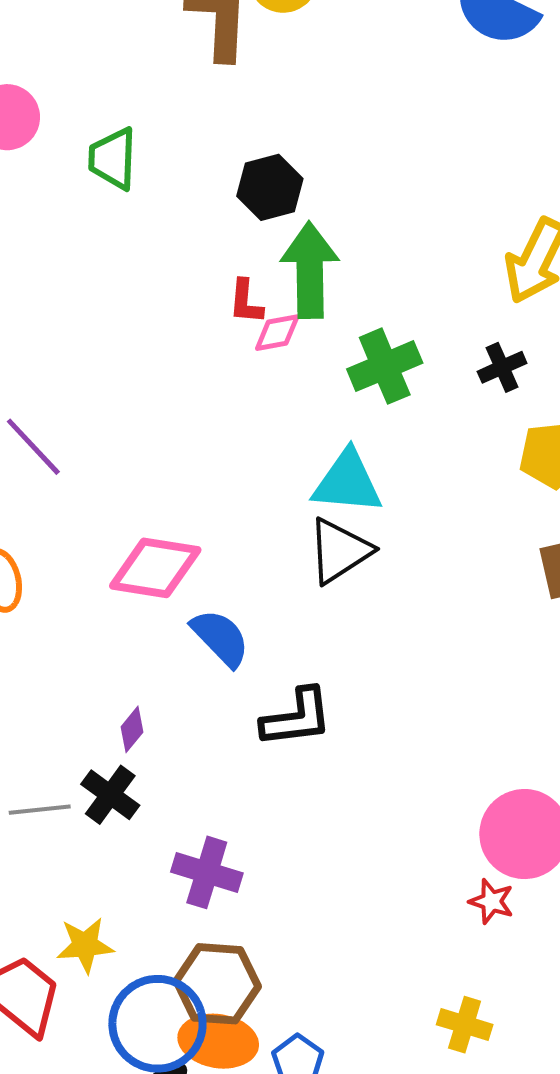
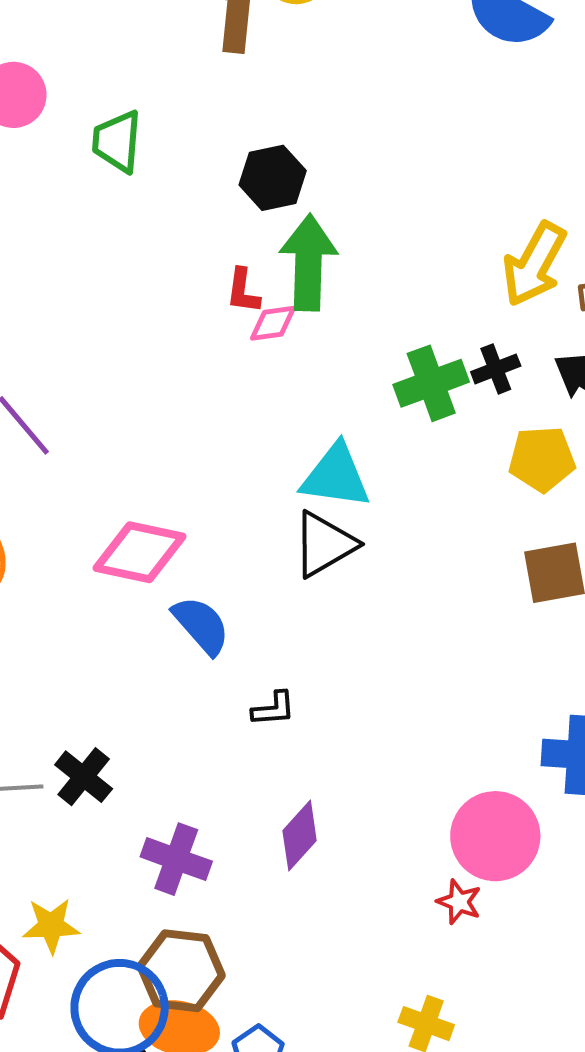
green cross: (385, 366) -> (431, 383), moved
black L-shape: (297, 718) -> (274, 709), size x0.6
purple diamond: (132, 729) -> (300, 836), moved, size x1.5

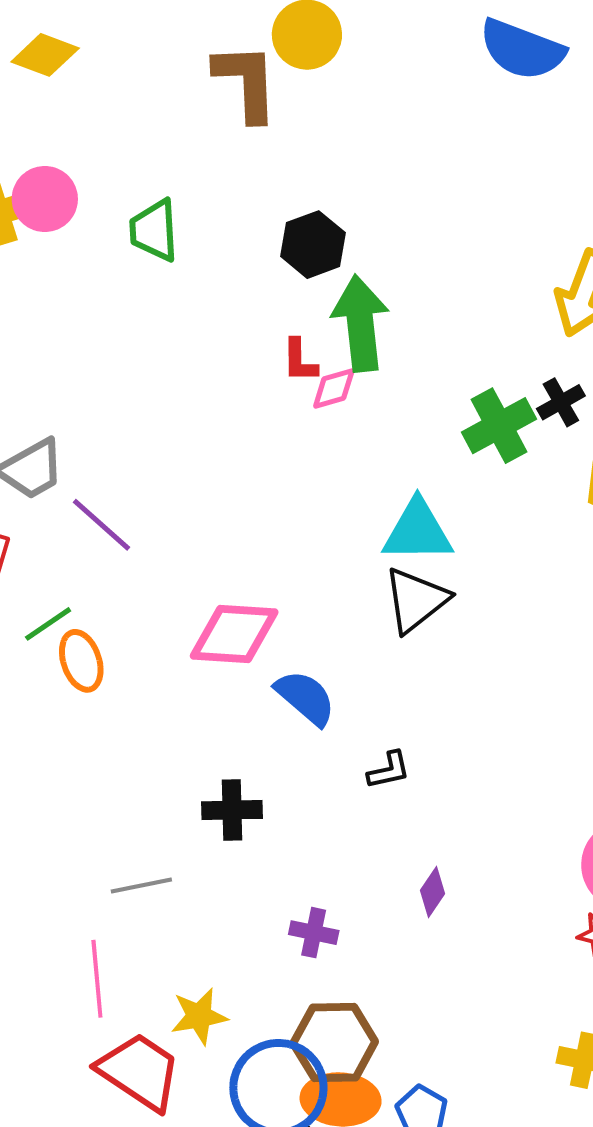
black cross: (84, 777) -> (232, 810), moved, turned -32
purple diamond: (300, 836) -> (432, 892), size x0.7
purple cross: (176, 859) -> (314, 933), size x0.7

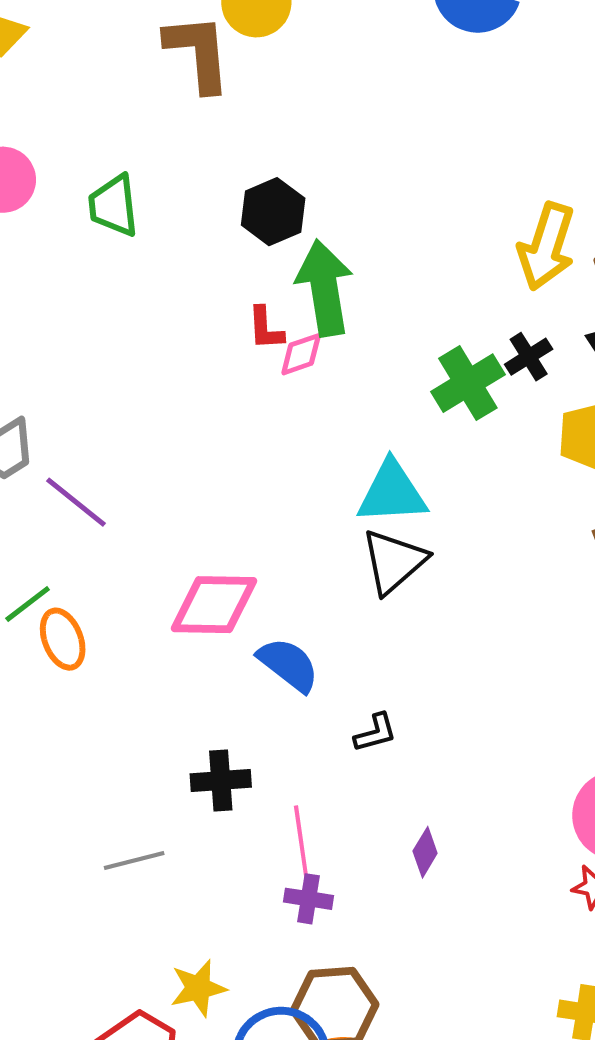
pink line: (97, 979) -> (301, 844), moved

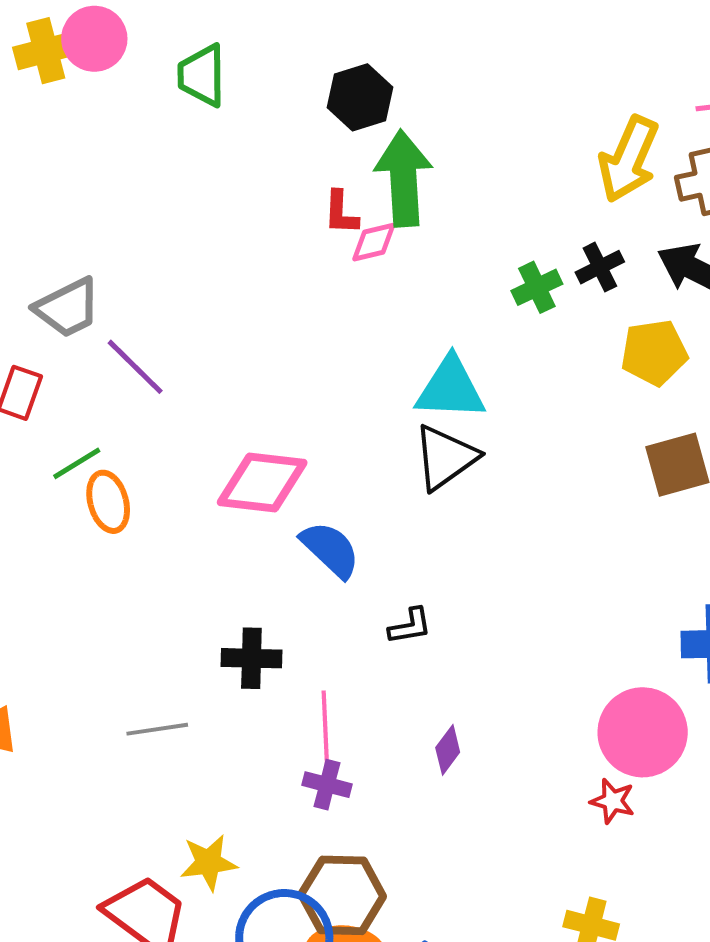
green cross: (468, 383) -> (537, 287), size x0.7

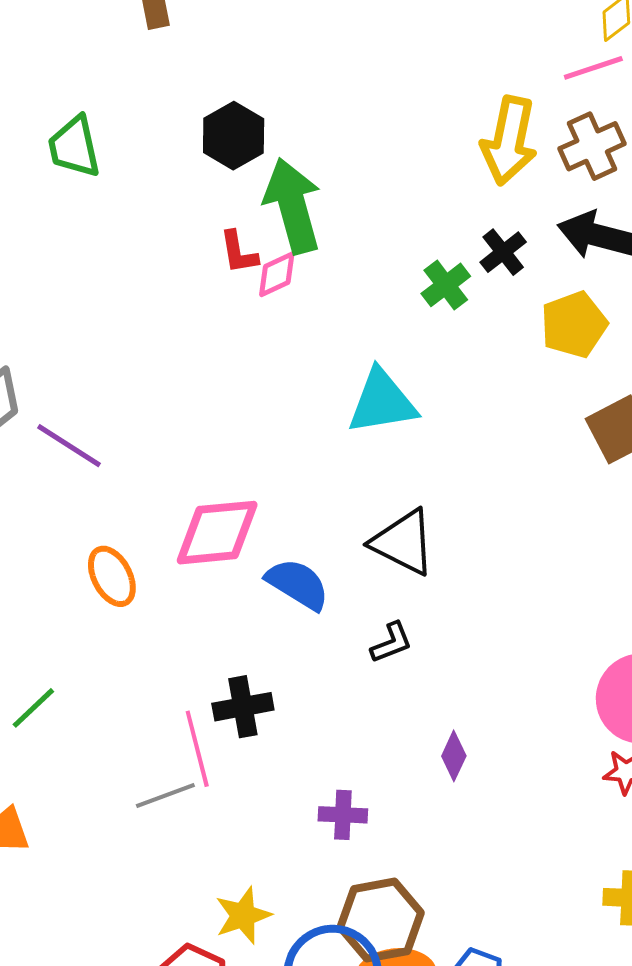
black triangle: (445, 457) -> (403, 542), moved, turned -46
green line: (77, 463) -> (33, 708), moved
orange ellipse: (108, 502) -> (112, 576), moved
pink line: (325, 729) -> (197, 749), moved

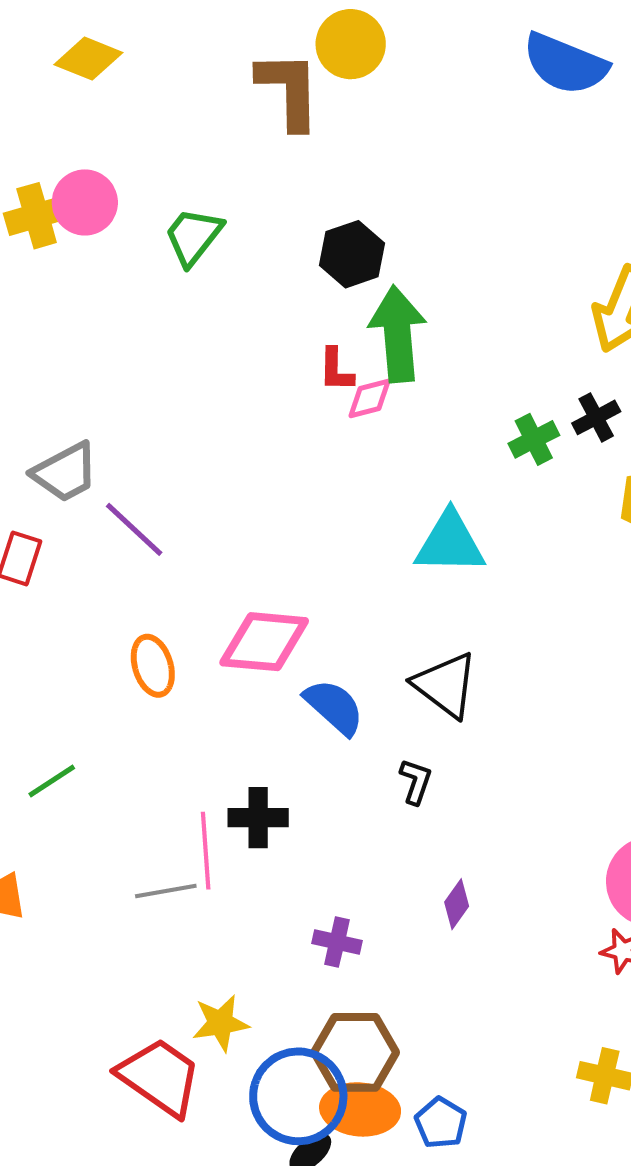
green trapezoid: (74, 147) -> (193, 236), turned 40
black L-shape: (391, 643) -> (416, 781), turned -60

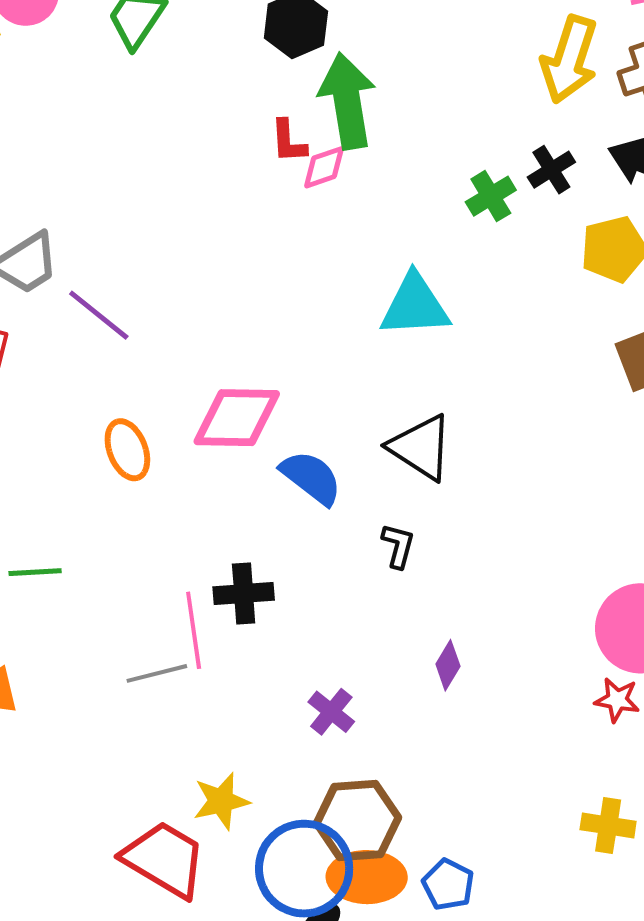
green line: (52, 781) -> (35, 572), turned 34
purple cross: (337, 942) -> (331, 712), turned 30

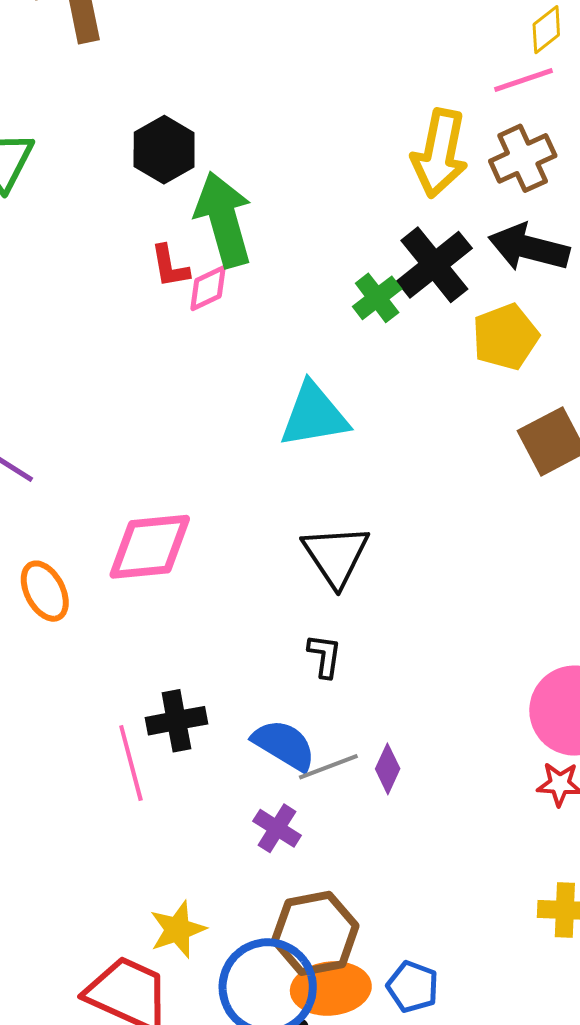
black cross: (551, 170) -> (434, 265), size x1.6
black triangle: (421, 447) -> (336, 555), turned 30
blue semicircle: (311, 478) -> (284, 745), moved
gray line: (157, 673) -> (328, 767), moved

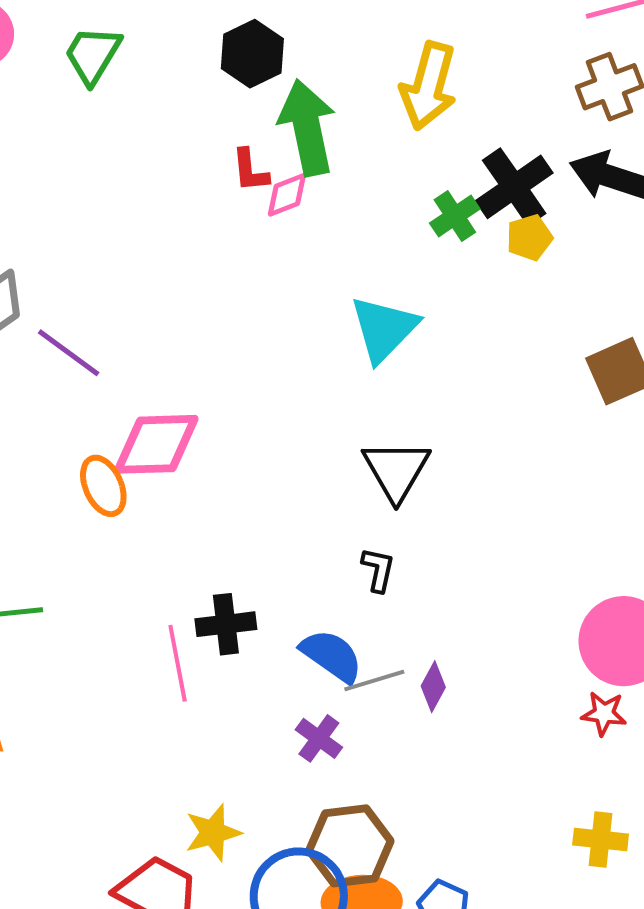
yellow arrow: (440, 153) -> (429, 86), moved
yellow pentagon: (505, 337) -> (529, 238), moved, size x0.7
cyan triangle: (314, 415) -> (384, 329), turned -40
pink diamond: (150, 547) -> (156, 444), moved

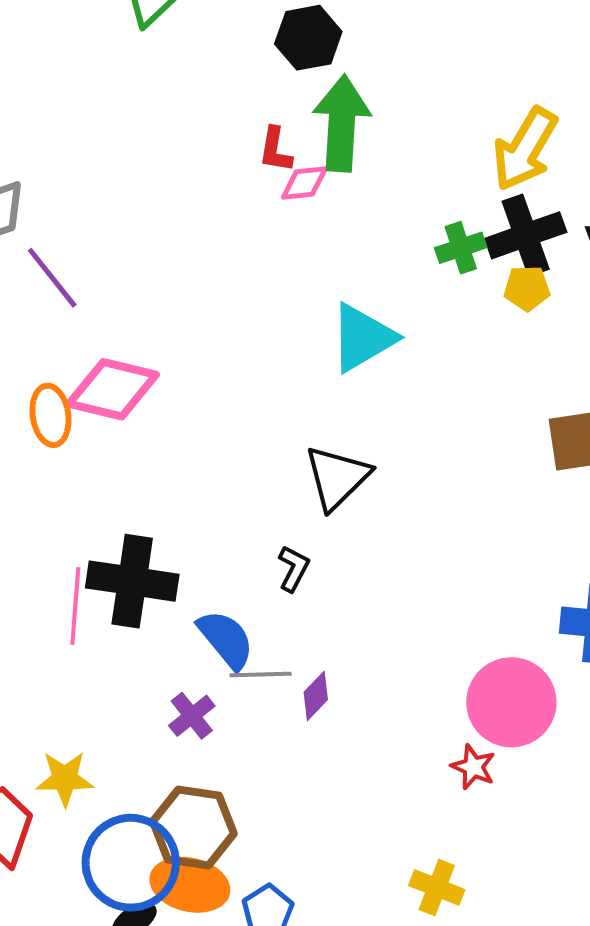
yellow arrow: (429, 86) -> (525, 149), moved
black cross: (226, 624) -> (132, 581), size x1.5

